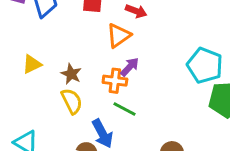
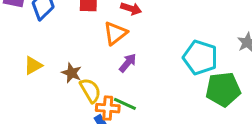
orange cross: (115, 81) -> (108, 108), moved
yellow semicircle: (72, 101) -> (90, 90), moved

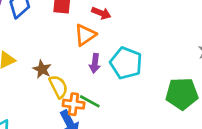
cyan pentagon: (200, 58) -> (126, 63), moved
purple arrow: (128, 63) -> (95, 63), turned 144

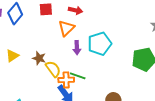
cyan pentagon: (126, 63) -> (100, 44), turned -30

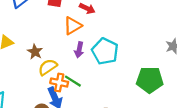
cyan pentagon: (100, 44) -> (105, 51), turned 30
yellow semicircle: (53, 69) -> (48, 67), turned -102

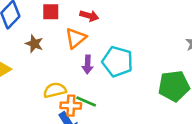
brown star: (35, 52) -> (34, 44), moved
yellow semicircle: (48, 67) -> (55, 90), turned 30

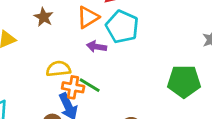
cyan pentagon: (118, 62) -> (122, 27), moved
purple arrow: (88, 65) -> (97, 47), turned 90

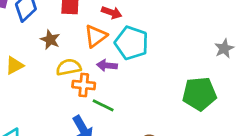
yellow semicircle: (58, 69) -> (69, 67), moved
orange cross: (73, 87) -> (84, 85), moved

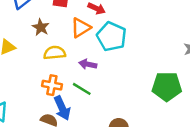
purple arrow: (107, 65) -> (88, 64), moved
orange cross: (84, 85) -> (52, 85), moved

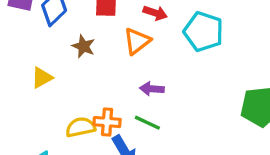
cyan pentagon: (111, 37) -> (204, 32), moved
yellow semicircle: (55, 53) -> (80, 127), moved

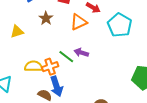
orange cross: (107, 122) -> (50, 67), turned -35
green line: (147, 123) -> (66, 57), moved

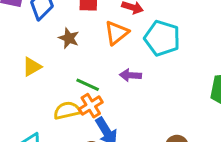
cyan pentagon: (120, 25) -> (162, 38), moved
green line: (66, 57) -> (88, 85), moved

